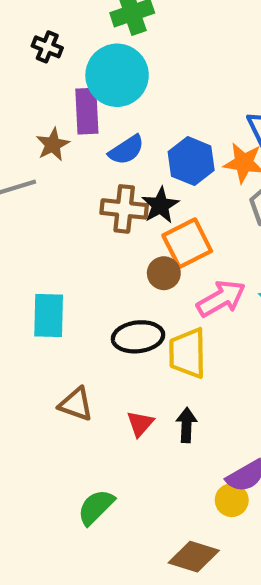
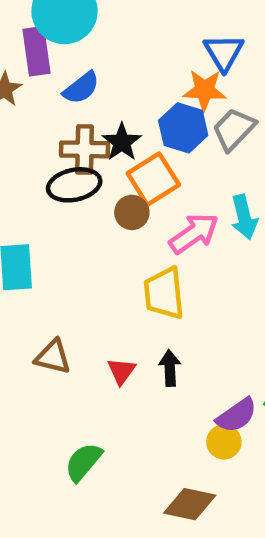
blue hexagon: (191, 161) -> (183, 128), moved
black ellipse: (138, 337) -> (74, 185), moved

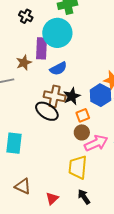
orange square: (153, 179) -> (83, 115), size x0.6
black ellipse: (74, 185) -> (47, 111), turned 35
brown circle: (132, 212) -> (82, 132), moved
black arrow: (170, 368) -> (84, 197), moved, turned -42

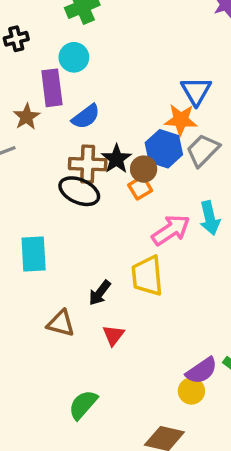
black cross: (26, 16) -> (16, 39), turned -32
cyan circle: (57, 33) -> (74, 57), size x0.6
brown circle: (82, 132) -> (144, 169), moved
black arrow: (84, 197) -> (100, 293), moved, turned -98

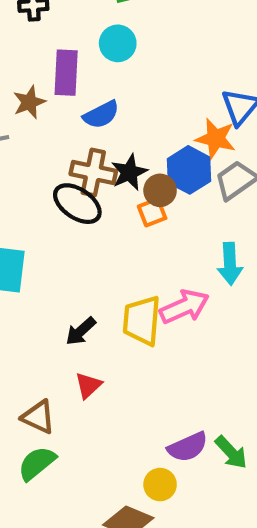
cyan circle: (74, 57) -> (118, 43), moved
pink arrow: (171, 230) -> (184, 307), moved
brown triangle: (61, 323) -> (38, 417), moved
yellow circle: (191, 391) -> (160, 485), moved

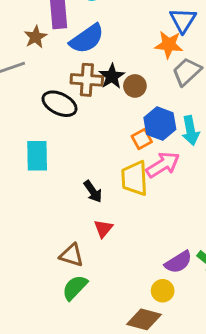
blue semicircle: (101, 115) -> (87, 39), size x1.4
blue hexagon: (189, 170) -> (160, 124), moved
black ellipse: (77, 204) -> (60, 104), moved
orange square: (152, 212) -> (142, 139), moved
black arrow: (81, 331) -> (93, 191), turned -75

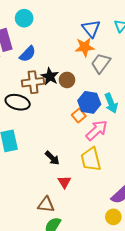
blue semicircle: (87, 39) -> (28, 54), size x0.7
yellow trapezoid: (134, 178) -> (91, 159), moved

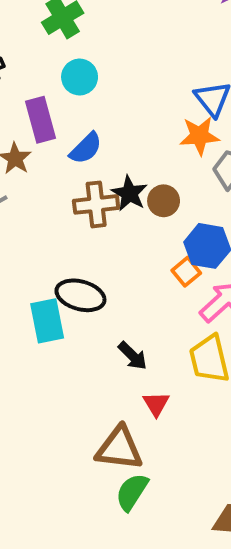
black ellipse: (18, 102) -> (80, 295), moved
brown triangle: (46, 205) -> (119, 448), size x1.4

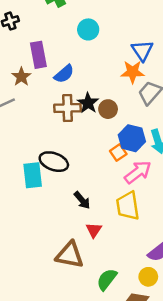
cyan circle: (80, 77) -> (88, 29), moved
green semicircle: (132, 492) -> (107, 279), moved

